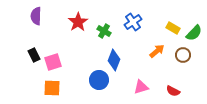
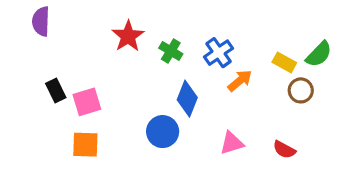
purple semicircle: (36, 16) -> (41, 21), moved
blue cross: (133, 22) -> (219, 53), moved
yellow rectangle: (173, 28) -> (284, 62), moved
orange arrow: (157, 51) -> (240, 81), moved

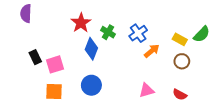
brown circle: (301, 90) -> (182, 61), moved
blue diamond: (187, 99) -> (91, 49), moved
blue circle: (163, 132) -> (91, 85), moved

